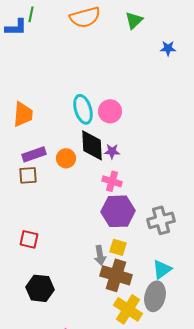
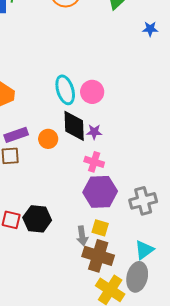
black hexagon: (40, 288) -> (37, 219), moved

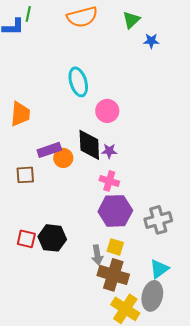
blue star: (150, 29) -> (151, 41), moved
cyan ellipse: (65, 90) -> (78, 82), moved
purple rectangle: (16, 135) -> (49, 150), moved

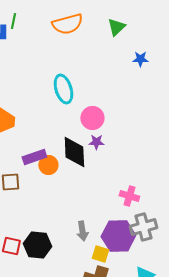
blue star: (151, 41) -> (140, 59), moved
purple star: (109, 151) -> (96, 142), moved
pink cross: (109, 181) -> (129, 196), moved
purple hexagon: (115, 211) -> (118, 236), moved
gray arrow: (97, 255) -> (82, 231), moved

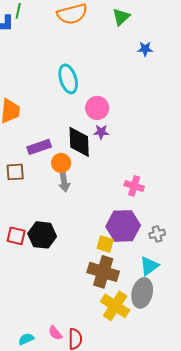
orange circle: (48, 165) -> (61, 163), moved
gray cross: (143, 227) -> (157, 234), moved, size x0.6
gray arrow: (82, 231) -> (64, 182), moved

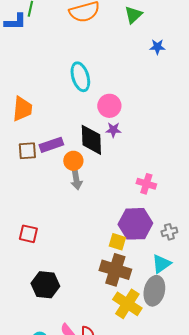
brown square: (15, 172) -> (27, 151), moved
black hexagon: (42, 235) -> (45, 285), moved

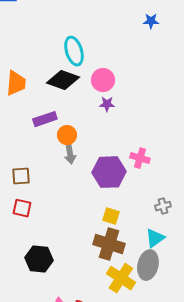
black diamond: (91, 140) -> (63, 80), moved, turned -68
brown square: (27, 151) -> (21, 176), moved
purple hexagon: (135, 224) -> (109, 172), moved

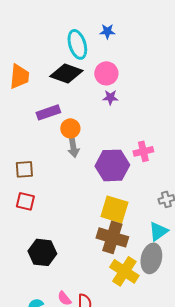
blue star: (151, 21) -> (107, 31), moved
pink cross: (140, 158) -> (143, 151), turned -30
yellow square: (111, 216) -> (114, 209), size x1.6

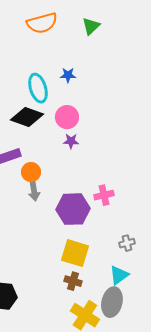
brown cross: (112, 237) -> (73, 281), size x0.6

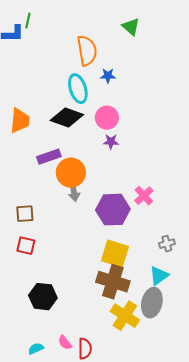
orange semicircle: (42, 23) -> (87, 51), moved, turned -84
green triangle: (91, 26) -> (131, 27), turned -36
orange circle: (31, 172) -> (71, 173), size x1.5
pink cross: (104, 195) -> (144, 196), turned -30
brown cross: (73, 281) -> (113, 282), size x1.8

